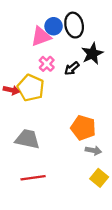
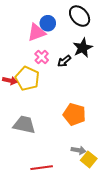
black ellipse: (74, 25) -> (80, 16), moved, turned -30
gray arrow: (93, 150) -> (79, 150), moved
red line: (33, 178) -> (42, 168), moved

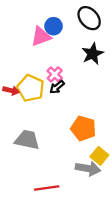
pink cross: (42, 57) -> (55, 74), moved
black arrow: (64, 61) -> (57, 87), moved
gray arrow: (79, 150) -> (88, 169), size x1.5
yellow square: (89, 159) -> (99, 156), moved

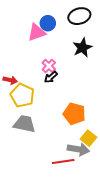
black ellipse: (89, 18) -> (79, 16), turned -65
yellow pentagon: (31, 88) -> (22, 95), moved
red line: (47, 188) -> (63, 162), moved

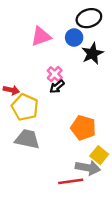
blue circle: (48, 23) -> (74, 38), moved

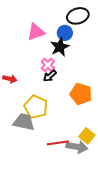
black star: (92, 53) -> (60, 47), moved
yellow pentagon: (25, 107) -> (36, 107), moved
orange pentagon: (83, 128) -> (81, 94), moved
red line: (71, 181) -> (58, 143), moved

